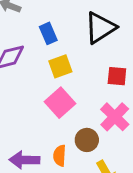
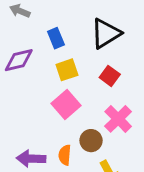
red square: (117, 76) -> (110, 76), moved, turned 30

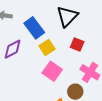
blue rectangle: (56, 38) -> (34, 28), size x1.5

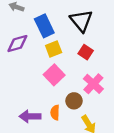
black triangle: (67, 16) -> (81, 21), turned -35

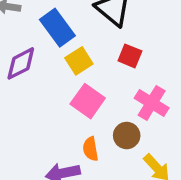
orange semicircle: (55, 113) -> (91, 149), moved

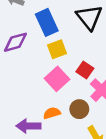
red square: (130, 56) -> (85, 70), moved
orange semicircle: (91, 149) -> (52, 113), turned 70

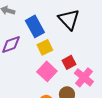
red square: (85, 70) -> (69, 62), turned 32

